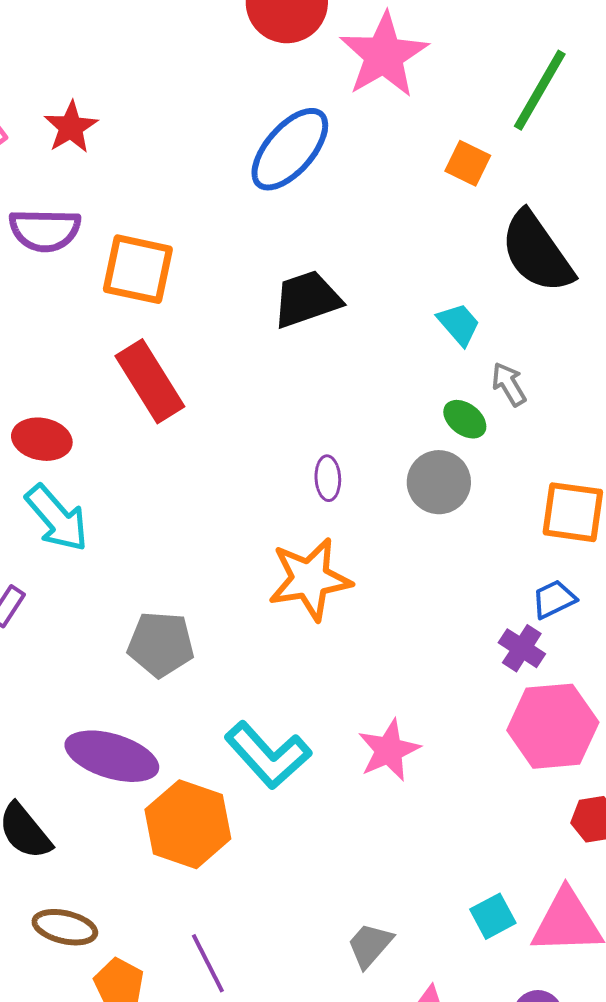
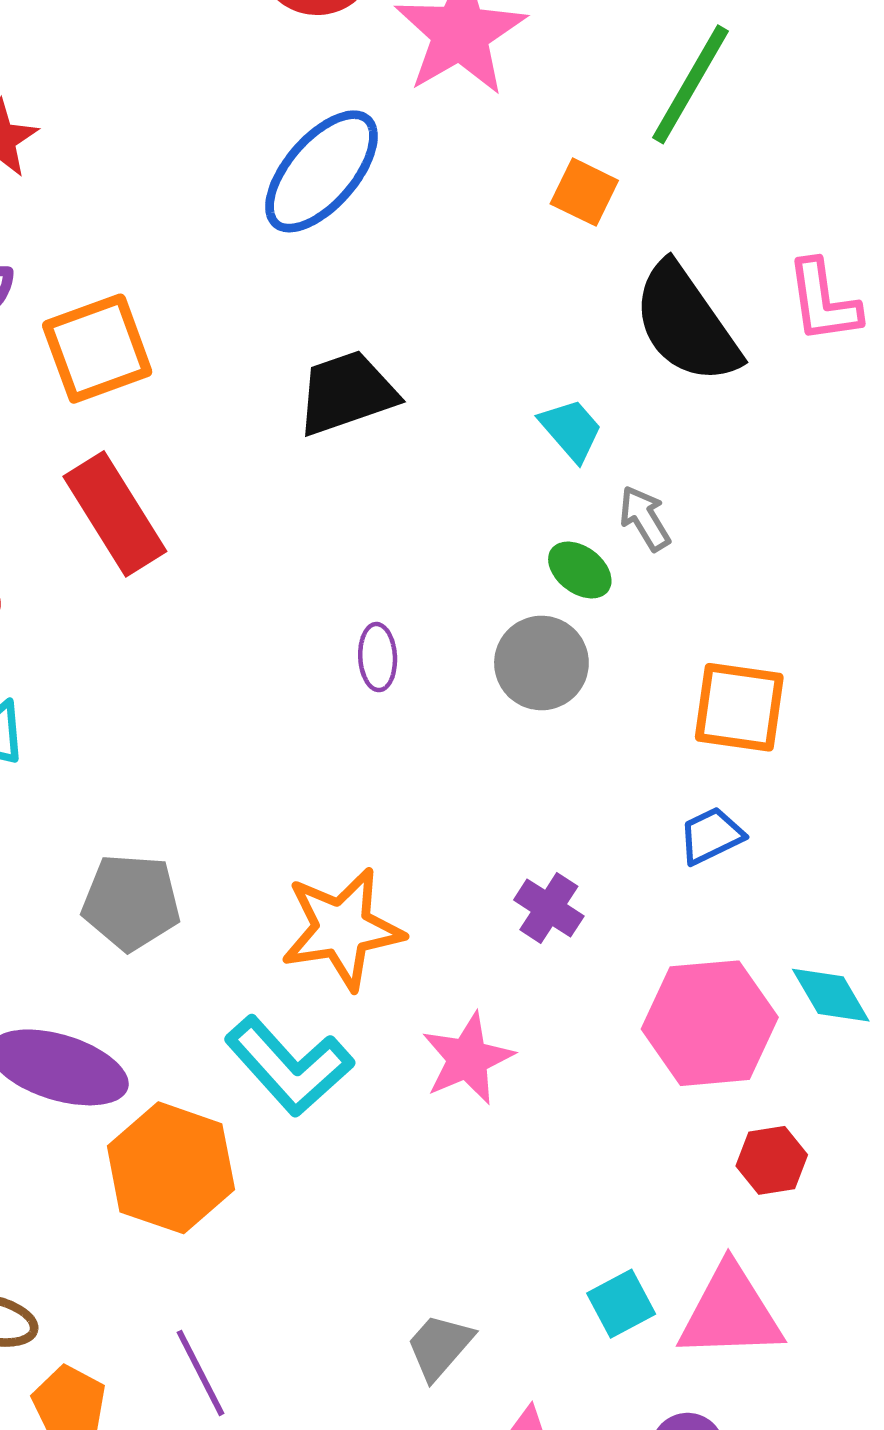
orange square: (138, 269) -> (97, 349), turned -32
orange star: (310, 579) -> (342, 929), moved
purple cross: (522, 648) -> (549, 908), moved

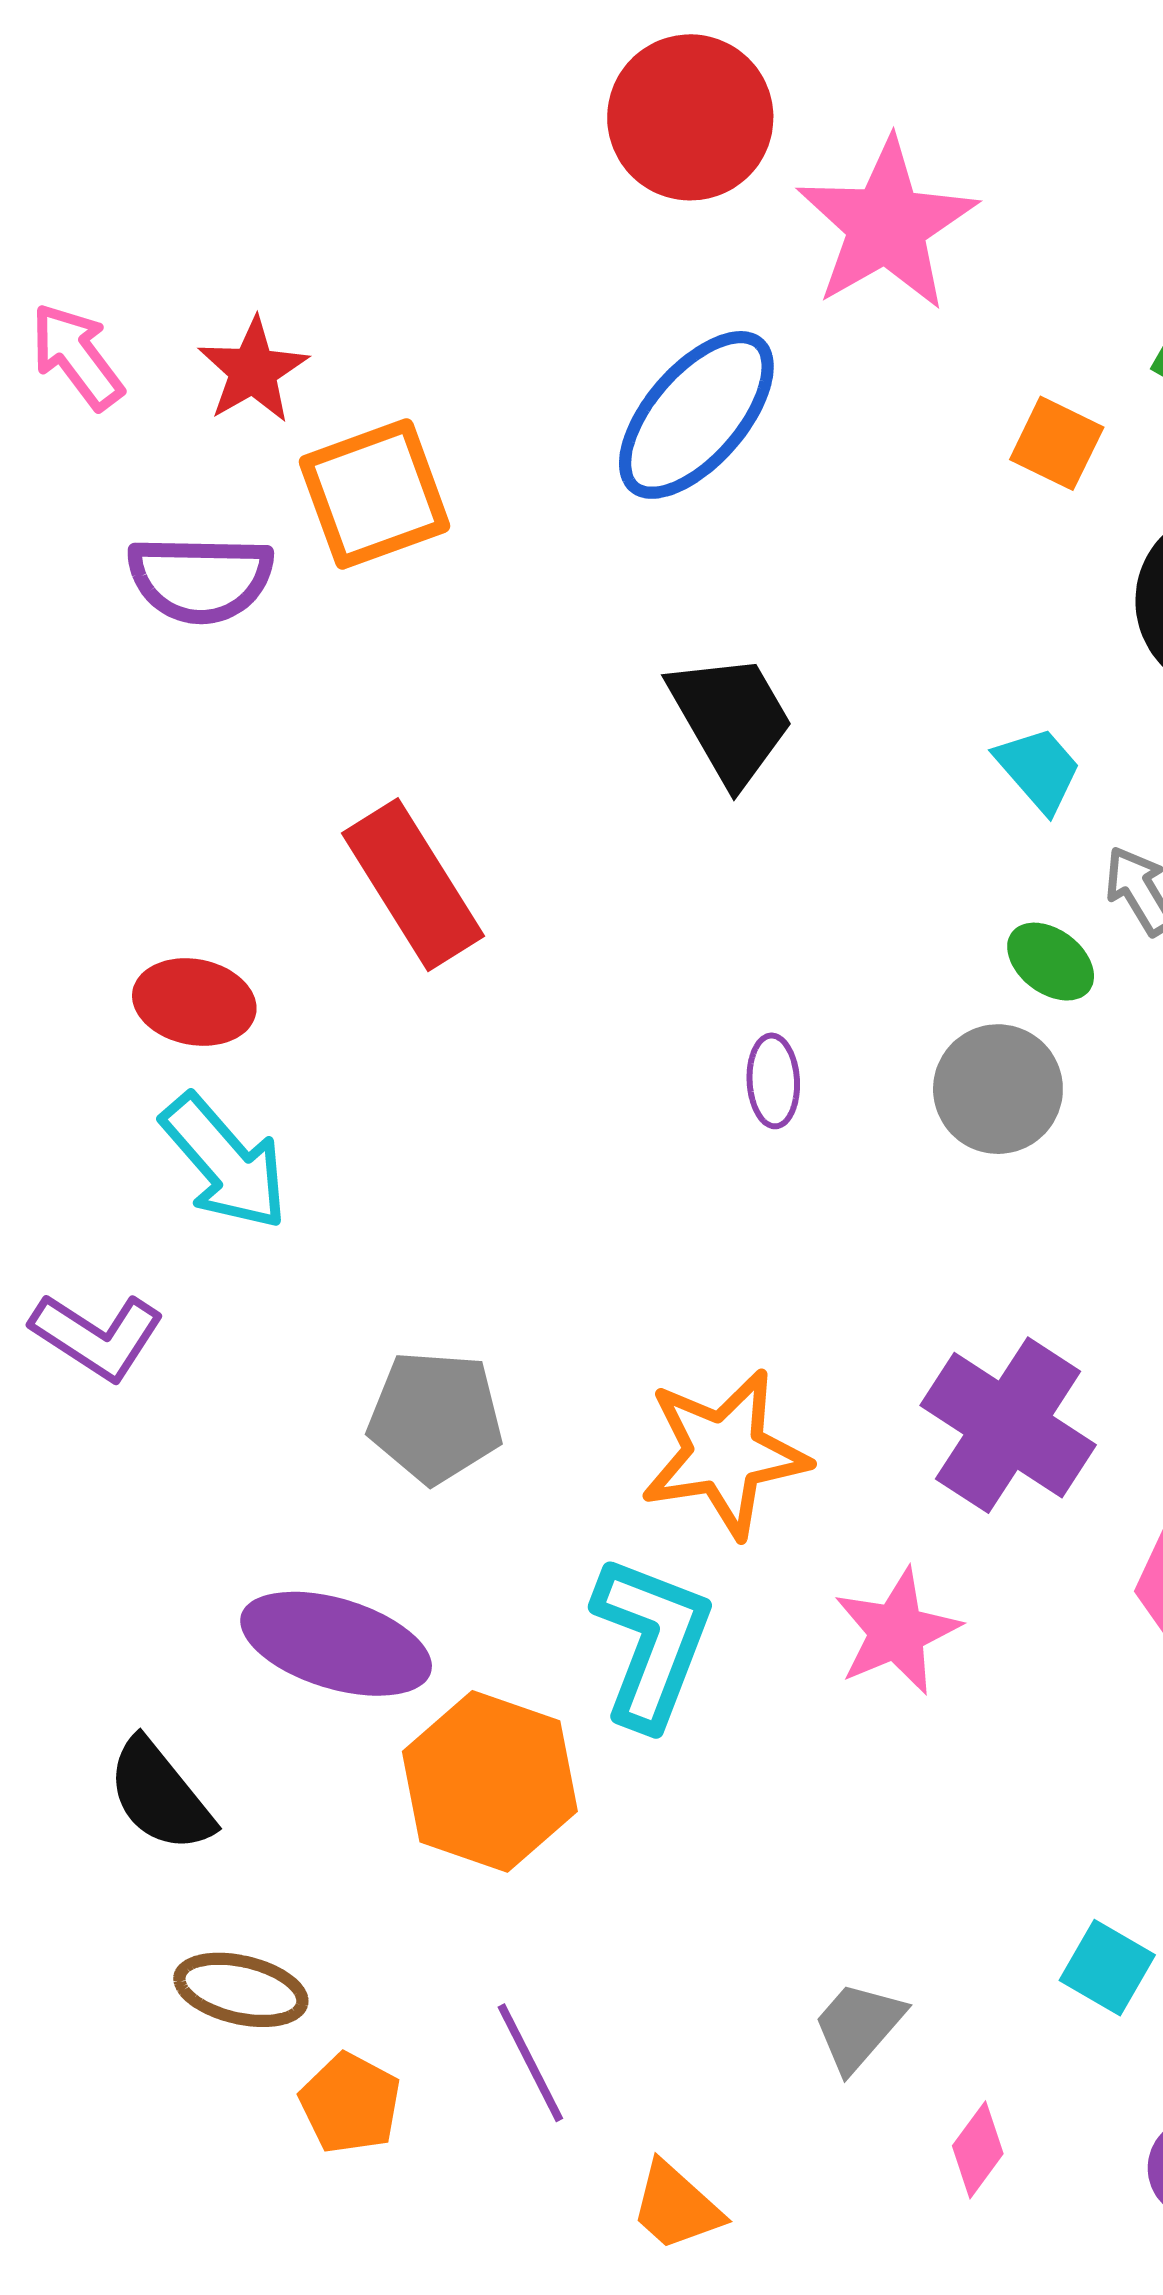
orange square: (97, 349) -> (374, 494), moved
black trapezoid: (347, 393) -> (731, 719), turned 79
purple cross: (549, 908) -> (1008, 1425), size x1.8
cyan L-shape: (289, 1066) -> (652, 1642), turned -117
cyan square: (621, 1304) -> (1107, 1968), turned -32

